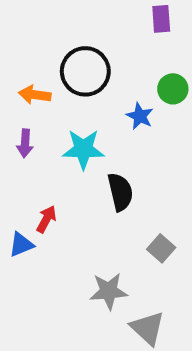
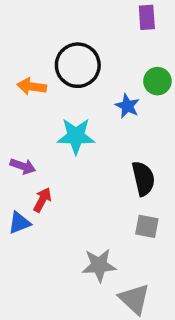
purple arrow: (25, 143) -> (23, 166), moved, turned -75
black semicircle: (120, 192) -> (143, 179), moved
gray square: (161, 248) -> (147, 226), turned -30

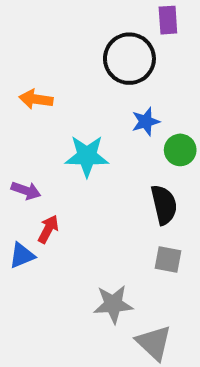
black circle: (78, 65) -> (129, 59), moved
green circle: (157, 81) -> (180, 150), moved
blue star: (127, 106) -> (146, 122), turned 30

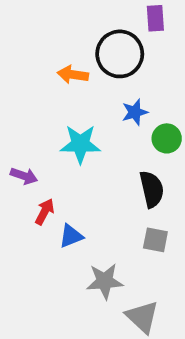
orange arrow: (36, 99) -> (73, 75), moved
blue triangle: (22, 255) -> (71, 236), moved

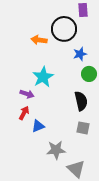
blue star: (135, 112) -> (80, 54), moved
cyan star: (80, 144) -> (43, 77), turned -30
purple arrow: (24, 176) -> (27, 94), moved

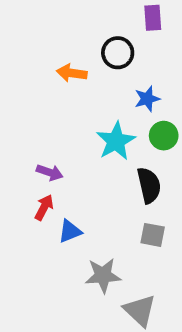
black circle: (64, 29) -> (118, 53), size x0.7
cyan star: (43, 77) -> (116, 141), moved

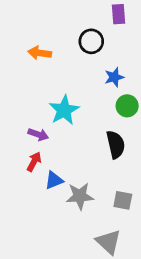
orange arrow: (72, 73) -> (40, 53), moved
cyan star: (116, 141) -> (64, 110), moved
gray square: (153, 235) -> (123, 200), moved
gray star: (103, 275) -> (80, 196), moved

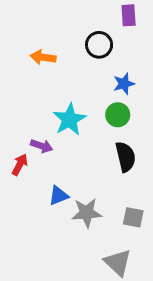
green circle: (127, 106) -> (118, 115), moved
red arrow: (34, 162) -> (20, 165), moved

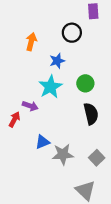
orange arrow: (43, 57) -> (31, 42), turned 96
blue star: (124, 84) -> (57, 61), moved
gray square: (133, 217) -> (97, 158), turned 35

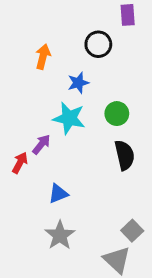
cyan star: (50, 87) -> (69, 118), turned -30
purple arrow: (30, 106) -> (41, 144), turned -70
gray star: (63, 154) -> (60, 235), moved, turned -30
gray square: (97, 158) -> (132, 231), moved

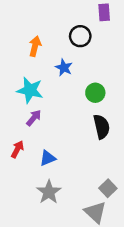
blue star: (78, 83) -> (64, 68), turned -30
cyan star: (69, 118) -> (30, 90), moved
red arrow: (20, 163) -> (17, 149), moved

